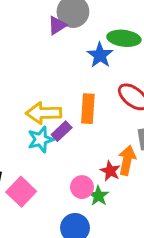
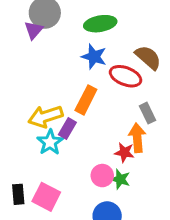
blue star: (100, 55) -> (94, 57), moved
orange rectangle: (88, 109) -> (86, 100), turned 40

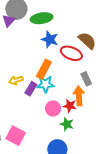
green ellipse: (100, 24) -> (42, 18), moved
yellow arrow: (45, 116) -> (16, 80), size x0.6
cyan star: (50, 142) -> (45, 84), moved, turned 30
pink circle: (102, 176) -> (53, 109), moved

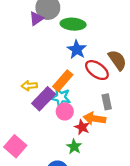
purple rectangle: (31, 89) -> (44, 99), size x1.5
orange arrow: (79, 96) -> (94, 118), turned -90
pink circle: (53, 109) -> (65, 111), moved

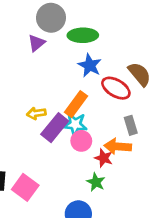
purple triangle: (36, 19) -> (36, 43), moved

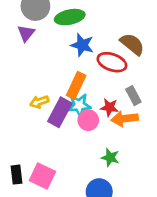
red star: (104, 158) -> (109, 107), moved

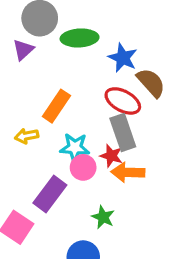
blue star: (82, 45) -> (123, 58), moved
orange rectangle: (76, 85) -> (56, 106), moved
gray rectangle: (133, 96) -> (123, 132), moved, size x1.5
purple rectangle: (60, 112) -> (50, 194), moved

